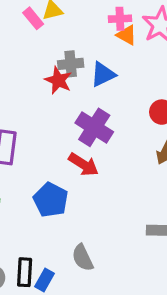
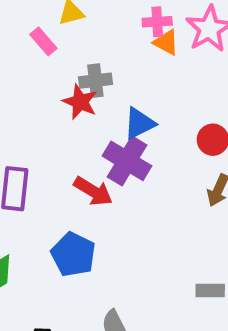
pink rectangle: (33, 18) -> (43, 41), moved
blue triangle: (103, 74) -> (139, 123), moved
red arrow: (83, 164) -> (93, 191), moved

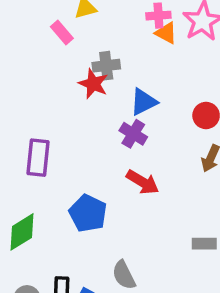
purple cross: (127, 161) -> (133, 134), size x0.7
red arrow: (93, 191) -> (143, 182), moved

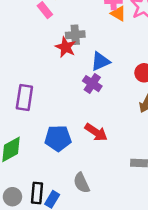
red arrow: (143, 182) -> (96, 132), moved
blue pentagon: (88, 213) -> (58, 138), turned -30

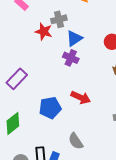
gray cross: (75, 35) -> (59, 19), moved
purple rectangle: (24, 98) -> (17, 79), turned 45

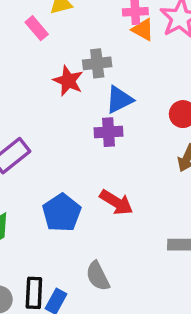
purple cross: (71, 58) -> (109, 132), turned -35
blue pentagon: (50, 108) -> (62, 213), turned -30

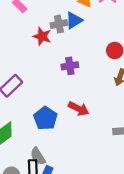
blue triangle: (119, 100) -> (74, 20), moved
gray semicircle: (98, 276) -> (38, 156), moved

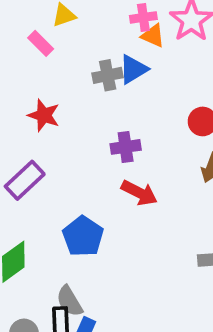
red star: (42, 36) -> (44, 115), moved
red arrow: (79, 109) -> (139, 193), moved

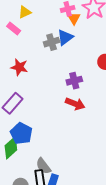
orange triangle: (153, 36) -> (74, 18), turned 40
purple cross: (126, 147) -> (74, 81), moved
blue pentagon: (83, 236) -> (21, 133), moved

